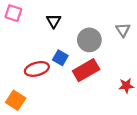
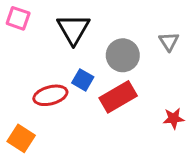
black triangle: (54, 21) -> (73, 29), size x1.6

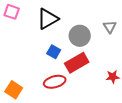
black triangle: (73, 29) -> (48, 19), turned 30
red ellipse: (50, 95) -> (55, 82), moved

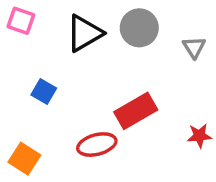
gray circle: (80, 36) -> (139, 28), moved
blue square: (54, 52) -> (44, 91), moved

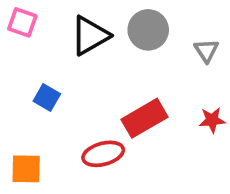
red star: (199, 136) -> (212, 120), moved
orange square: (24, 159) -> (26, 169), turned -32

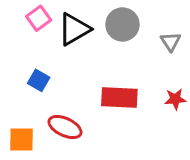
pink square: (22, 22) -> (39, 18), moved, turned 35
red rectangle: (144, 118) -> (119, 98), turned 33
red ellipse: (103, 154) -> (65, 127), moved, turned 40

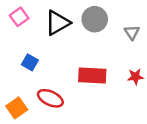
pink square: (39, 18) -> (19, 17), moved
orange square: (21, 139) -> (17, 108), turned -36

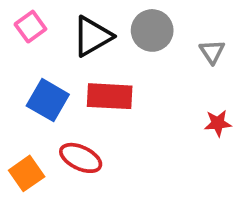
blue square: (30, 62) -> (48, 100), size x1.5
red rectangle: (92, 76) -> (110, 96), moved

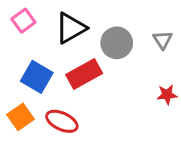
gray circle: (152, 30) -> (117, 43), moved
red rectangle: (110, 96) -> (84, 74), turned -32
orange square: (27, 173) -> (20, 117), moved

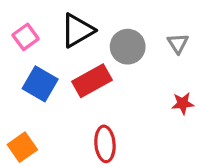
pink square: (23, 21) -> (26, 37), moved
orange square: (20, 117) -> (22, 147), moved
red ellipse: (62, 121) -> (105, 144), moved, turned 60

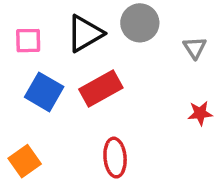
pink square: (26, 37) -> (28, 41), turned 35
gray circle: (128, 47) -> (140, 23), moved

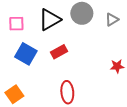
gray triangle: (195, 48) -> (112, 20), moved, turned 32
red rectangle: (101, 88) -> (59, 52), size x0.7

